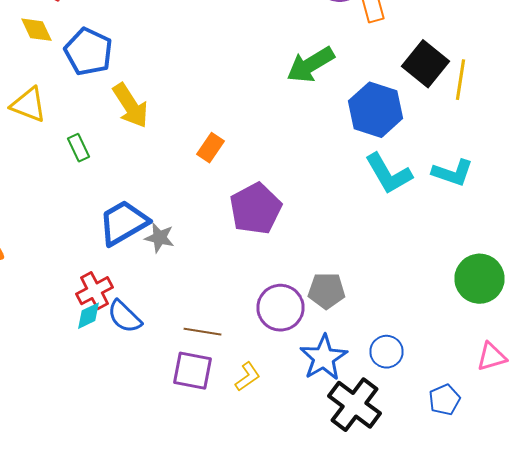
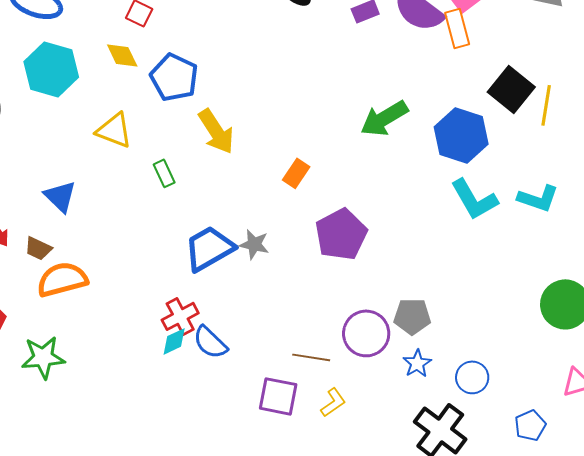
green arrow: (310, 65) -> (384, 118), moved
gray star: (160, 238) -> (254, 244), moved
brown line: (202, 332) -> (311, 357), moved
blue star: (324, 358) -> (417, 363), moved, size x0.6

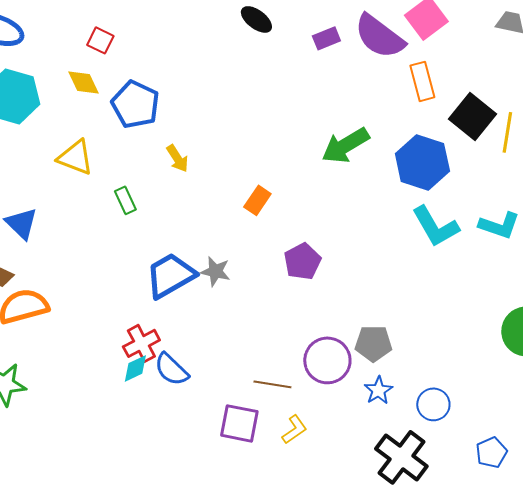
orange rectangle: (457, 28) -> (422, 81), moved
yellow arrow: (216, 131) -> (177, 158), size x0.6
purple pentagon: (341, 234) -> (302, 261), size x0.7

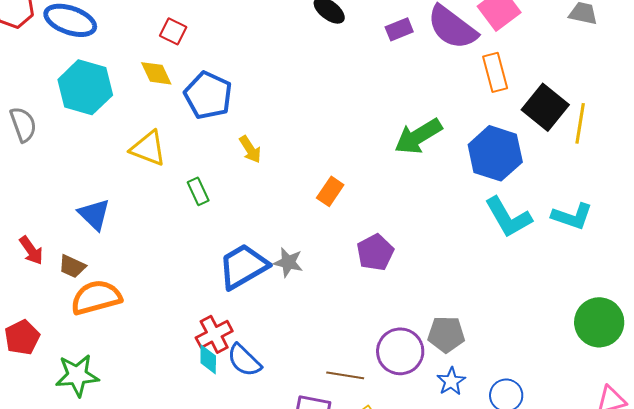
cyan diamond: (135, 368) -> (208, 359), turned -64

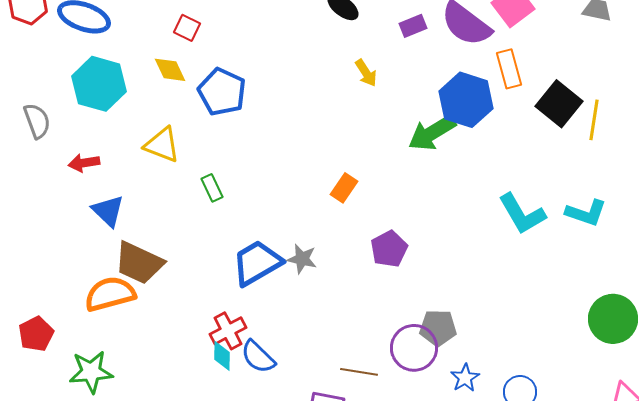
yellow arrow: (250, 149) -> (366, 73), moved
blue hexagon: (495, 153) -> (466, 100), moved
red arrow: (31, 250) -> (84, 163), moved, turned 116
brown trapezoid: (72, 266) -> (139, 263), moved, size x1.8
gray pentagon: (446, 334) -> (438, 328), moved

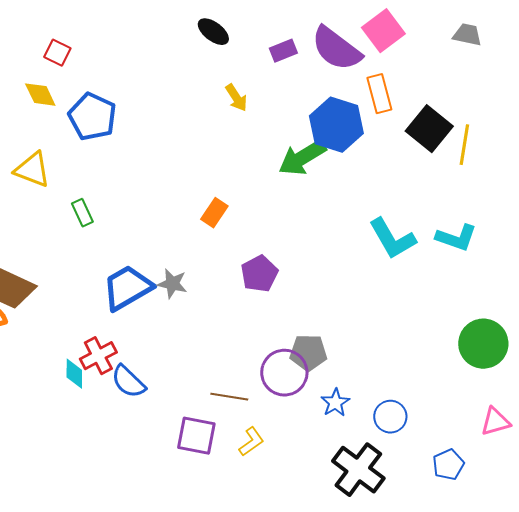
cyan diamond: (222, 356) -> (74, 374), moved

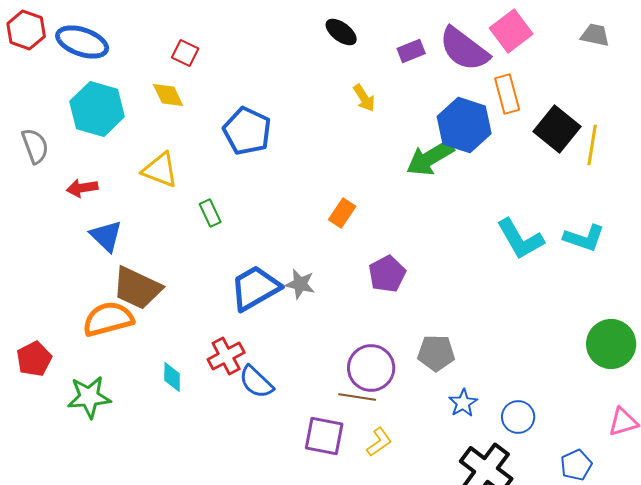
blue pentagon: (92, 117) -> (247, 131), moved
purple circle: (284, 373) -> (371, 368), moved
cyan diamond: (74, 374) -> (172, 377), moved

